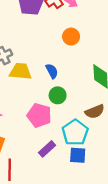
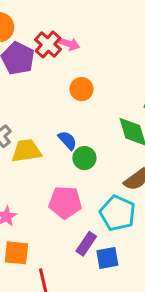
green circle: (58, 95) -> (84, 158), moved
blue square: (78, 155) -> (107, 258), moved

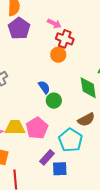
red cross: (48, 45) -> (65, 39), moved, turned -30
yellow trapezoid: (26, 151) -> (15, 127), moved
pink pentagon: (65, 202) -> (37, 128), turned 30

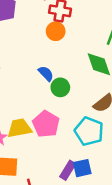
purple rectangle: (47, 157) -> (68, 170), moved

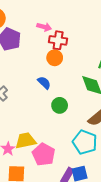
blue semicircle: (46, 73) -> (44, 83), moved
pink pentagon: (46, 124) -> (44, 154), moved

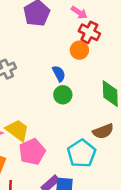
green circle: (60, 105) -> (63, 95), moved
yellow trapezoid: (26, 141) -> (17, 130), turned 30

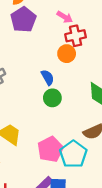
red cross: (89, 32) -> (76, 36), turned -36
pink pentagon: (32, 152) -> (50, 149), moved

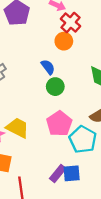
red cross: (76, 36) -> (70, 22), turned -30
pink pentagon: (50, 149) -> (59, 124), moved

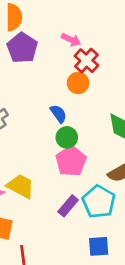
pink pentagon: (59, 124) -> (71, 161), moved
blue square: (72, 173) -> (99, 246), moved
purple rectangle: (58, 174) -> (68, 206), moved

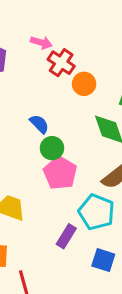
orange circle: (78, 83) -> (84, 84), moved
purple rectangle: (68, 206) -> (66, 236), moved
blue square: (99, 246) -> (103, 260), turned 30

